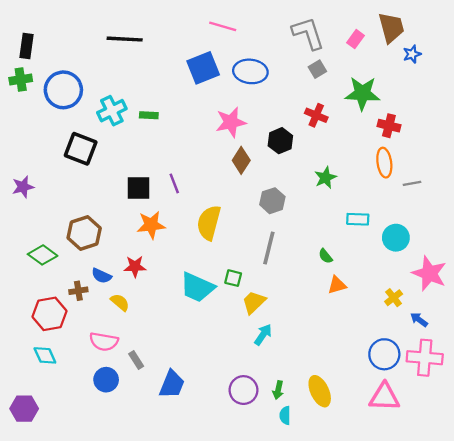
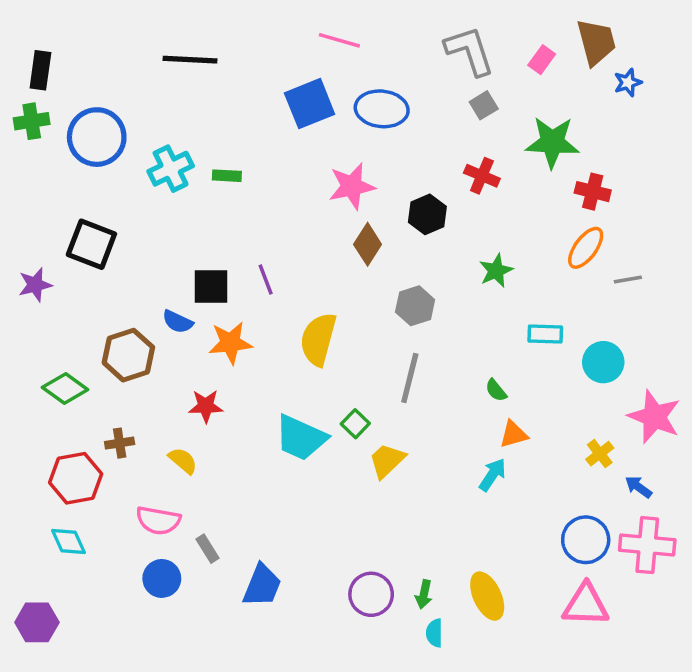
black square: (81, 149) -> (91, 244), moved
orange ellipse: (384, 163) -> (586, 248), turned 44
blue semicircle: (101, 276) -> (178, 322), moved
green square: (233, 278) -> (355, 424), turned 30
cyan arrow: (263, 335) -> (492, 475), moved

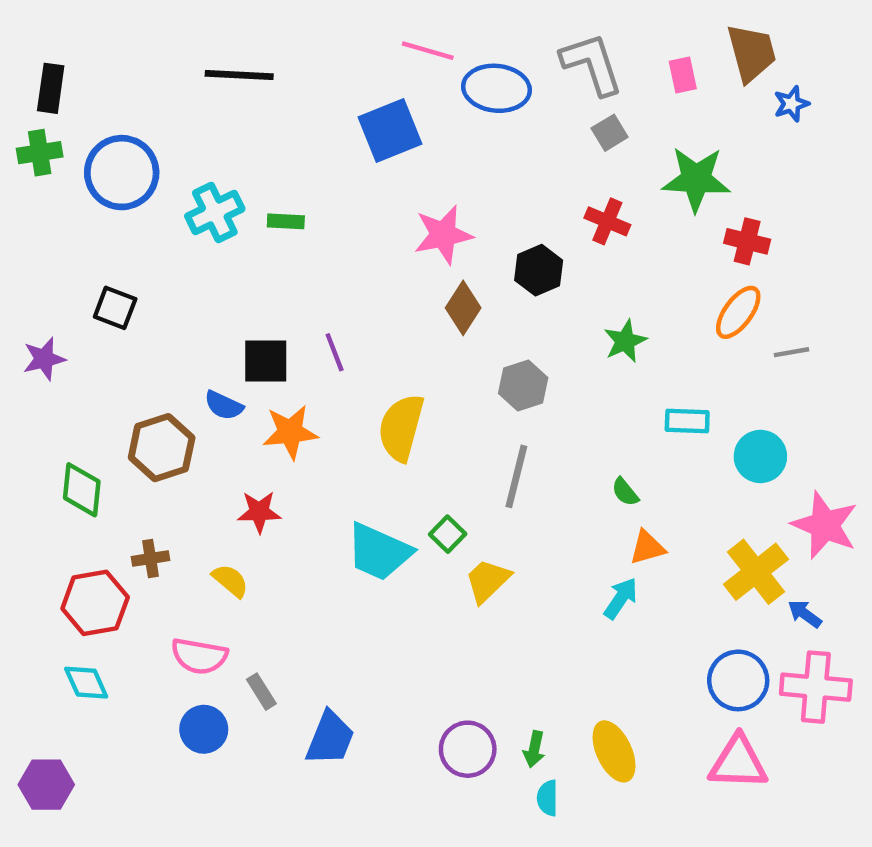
pink rectangle: (542, 60) -> (683, 75), turned -48
blue ellipse: (382, 109) -> (496, 88), moved
black square: (91, 244) -> (115, 308), size x0.7
green diamond: (65, 389) -> (82, 490), turned 60
yellow cross: (600, 454) -> (756, 572), size x1.8

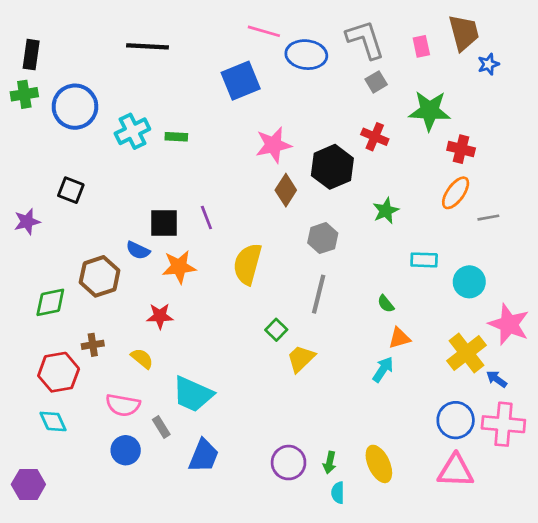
black hexagon: (539, 270) -> (332, 167), size x1.4
green diamond: (82, 490) -> (50, 302), turned 72
cyan trapezoid: (379, 552) -> (193, 394), moved

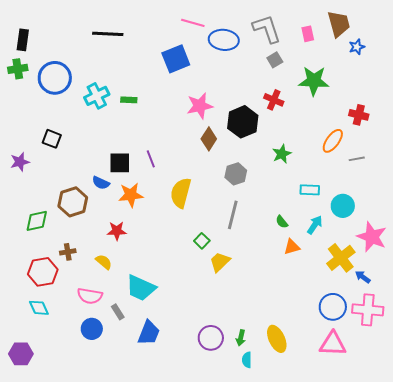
red cross: (461, 149) -> (359, 115), moved
cyan arrow: (383, 369) -> (315, 225), moved

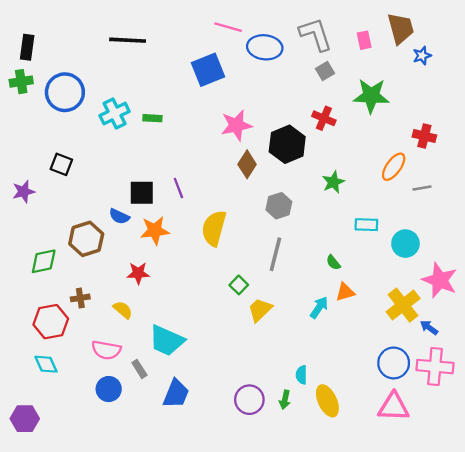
cyan arrow: (315, 225) -> (319, 307), moved
cyan semicircle: (247, 360) -> (301, 375), moved

